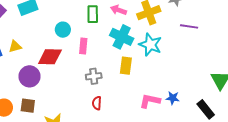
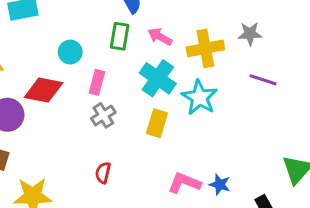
gray cross: (94, 76) -> (103, 115), moved, turned -35

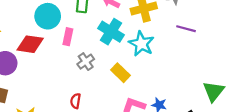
cyan circle: (70, 52) -> (48, 16), size x1.5
gray cross: (103, 115) -> (86, 62), moved
yellow rectangle: (157, 123) -> (121, 73), moved, turned -60

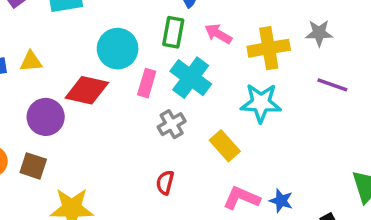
cyan cross: (111, 32) -> (191, 78), moved
cyan star: (141, 44) -> (261, 103), turned -30
red semicircle: (76, 101) -> (165, 182), moved

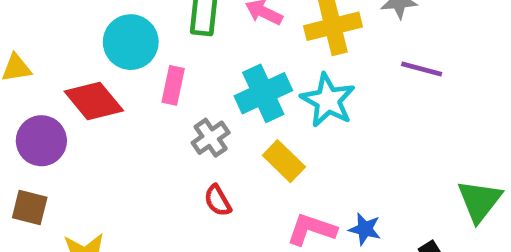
cyan cross: (191, 78) -> (263, 93), moved, turned 33
red diamond: (87, 90) -> (94, 101), turned 42
cyan star: (261, 103) -> (328, 100), turned 30
red semicircle: (165, 182) -> (218, 201), moved, turned -40

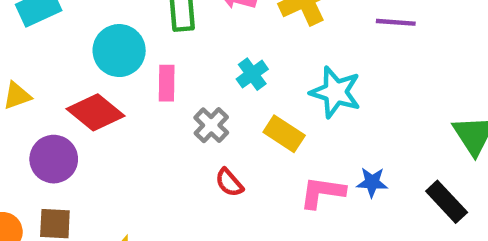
cyan cross: (263, 93) -> (252, 74), size x0.6
cyan star: (328, 100) -> (335, 92), moved

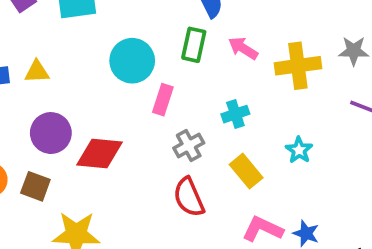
cyan star: (335, 92) -> (299, 150), size x0.6
red diamond: (95, 112) -> (99, 154), moved, turned -51
red semicircle: (229, 183) -> (189, 197), size x1.5

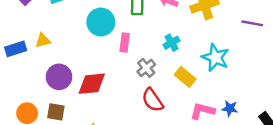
cyan star: (299, 150) -> (215, 57), size x1.6

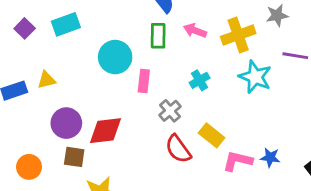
cyan star: (215, 57) -> (255, 77), moved
yellow rectangle: (185, 77) -> (212, 135), moved
brown square: (56, 112) -> (74, 157), moved

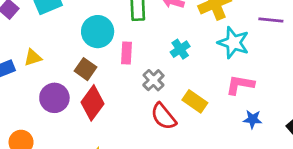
red diamond: (105, 131) -> (92, 103), turned -44
brown square: (74, 157) -> (86, 69), moved, turned 30
pink L-shape: (238, 161) -> (240, 85), moved

